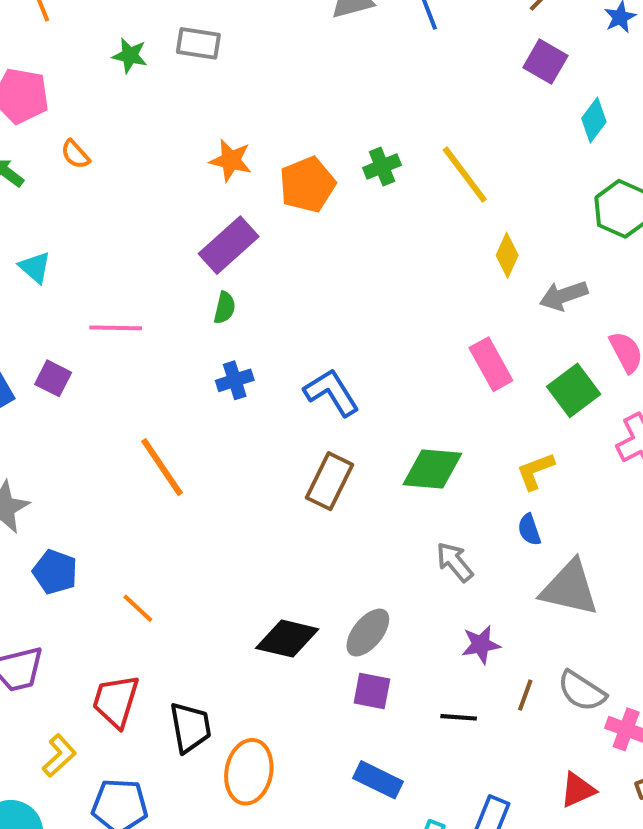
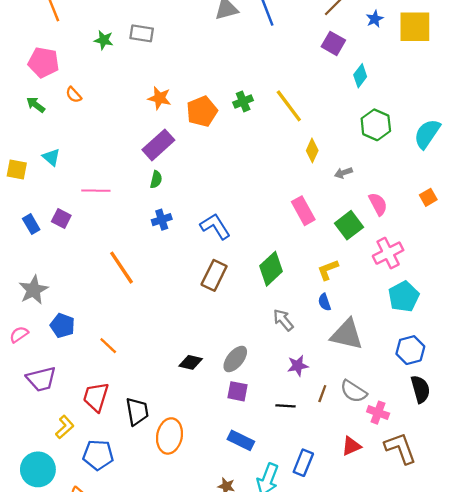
gray arrow: (564, 296) -> (343, 173), size x0.7
green diamond: (432, 469) -> (271, 269), turned -48
black diamond: (287, 639) -> (191, 362), size x0.7

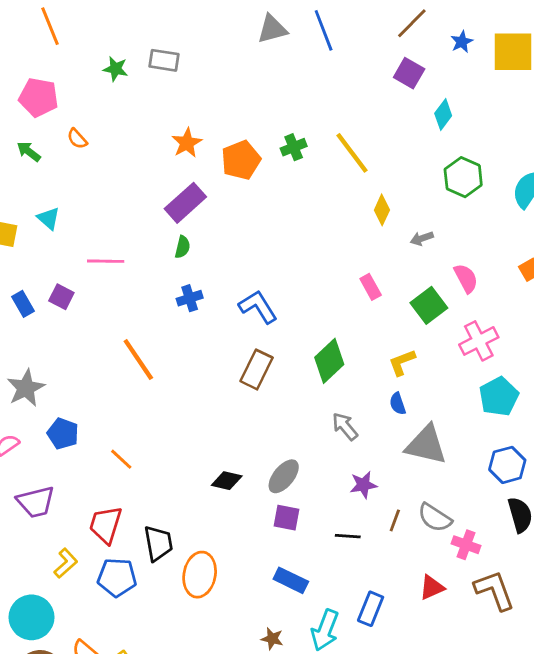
orange star: (159, 98) -> (187, 143), turned 30
pink rectangle: (303, 211) -> (371, 287), size x0.7
blue pentagon: (98, 455) -> (117, 577), moved

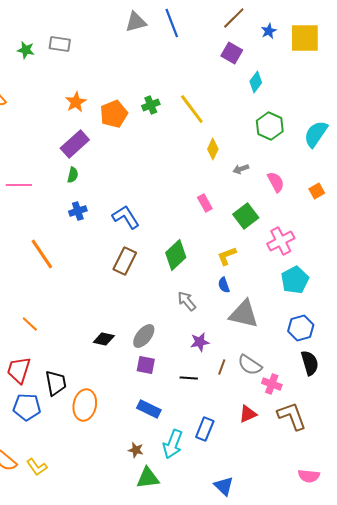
pink semicircle: (466, 278) -> (276, 182), moved

